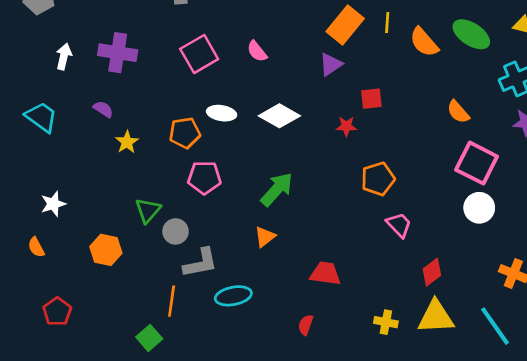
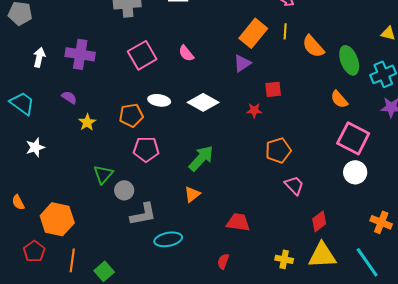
green ellipse: (471, 34) -> (349, 60), moved, turned 36
white star: (53, 204) -> (35, 147), moved
orange hexagon: (106, 250) -> (57, 219), moved, size x1.4
orange line: (172, 301) -> (72, 260), moved

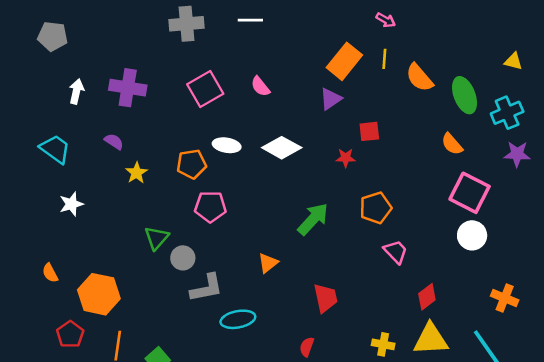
green arrow: (201, 158) -> (313, 219), moved
red trapezoid: (238, 222) -> (326, 298), turned 70

